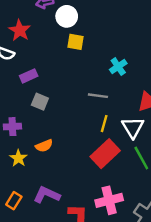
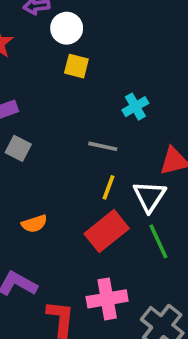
orange semicircle: (44, 146) -> (34, 224), moved

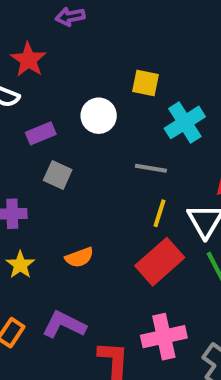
white circle: (67, 28) -> (99, 116), moved
yellow square: (76, 66) -> (146, 83), moved
cyan cross: (135, 107) -> (185, 122), size x1.4

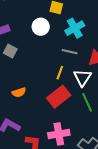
white circle: (99, 116) -> (41, 27), moved
gray line: (151, 168) -> (70, 52), moved

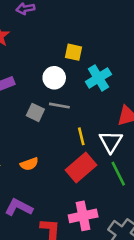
gray square: (10, 51) -> (35, 112), moved
gray line: (70, 52) -> (59, 106), moved
yellow line: (60, 73) -> (81, 136), turned -32

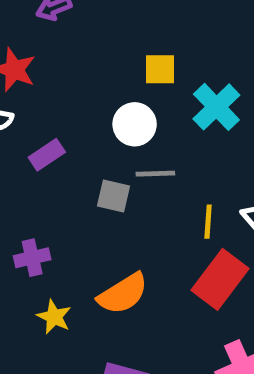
yellow line: (81, 136) -> (208, 222), turned 30
orange semicircle: (29, 164) -> (123, 294), size x1.5

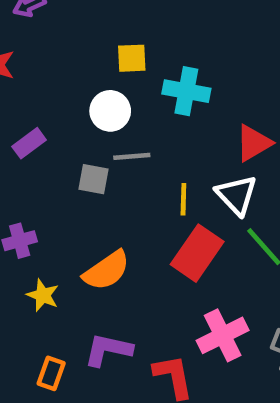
cyan cross: (216, 107) -> (186, 91), turned -33

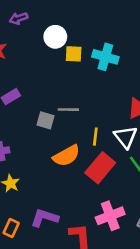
cyan cross: (186, 91) -> (105, 57), moved
white circle: (110, 111) -> (55, 37), moved
orange semicircle: (106, 271) -> (66, 156), moved

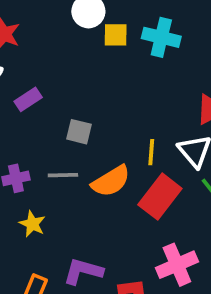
gray line: (68, 110) -> (63, 175), moved

